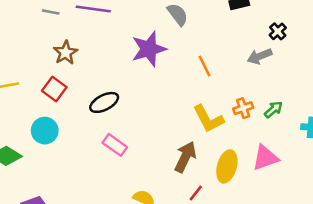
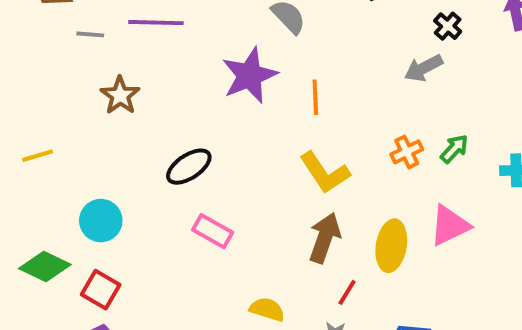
orange line: (204, 66) -> (315, 97), moved, turned 30
red square: (54, 89) -> (101, 290), moved
yellow L-shape: (208, 119) -> (325, 173), moved

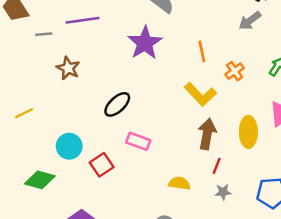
orange line: (315, 97) -> (202, 51), moved
orange cross: (407, 152) -> (235, 71), moved
red square: (101, 290) -> (102, 165), moved, turned 35
red line: (347, 292) -> (217, 166), moved

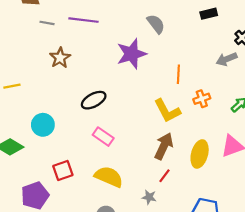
red square: (102, 165) -> (63, 170), moved
yellow semicircle: (179, 183) -> (109, 177), moved, size x1.5
gray star: (223, 192) -> (149, 197), moved

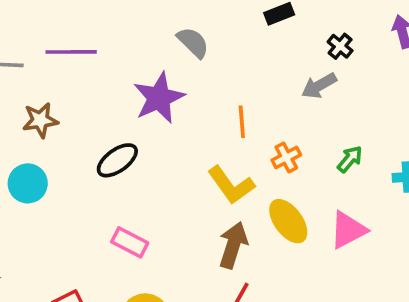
brown star: (60, 58) -> (40, 120), turned 30
black ellipse: (94, 100) -> (117, 160), moved
cyan circle: (43, 125) -> (28, 183), moved
yellow ellipse: (200, 154) -> (288, 221), moved, turned -44

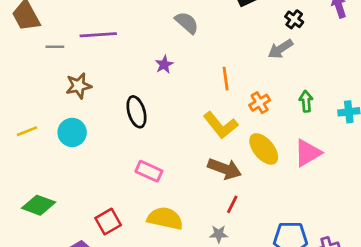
purple star: (159, 98) -> (164, 65), size x0.5
green arrow: (350, 159) -> (306, 101), turned -42
black ellipse: (117, 160) -> (136, 112), turned -68
brown arrow: (233, 245) -> (225, 169), turned 96

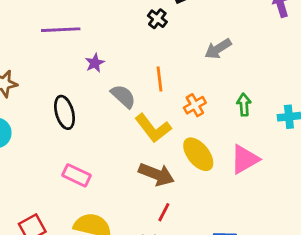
black cross: (294, 19) -> (157, 19), moved
gray semicircle: (187, 23) -> (123, 96), moved
purple line: (98, 35) -> (61, 30), moved

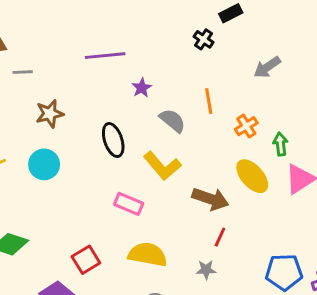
green arrow: (244, 105) -> (281, 144), moved
yellow L-shape: (153, 128) -> (162, 166), moved

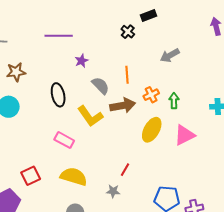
green arrow: (281, 144) -> (174, 101), moved
yellow ellipse: (252, 176) -> (152, 130), turned 65
brown arrow: (210, 199) -> (123, 106), moved, turned -35

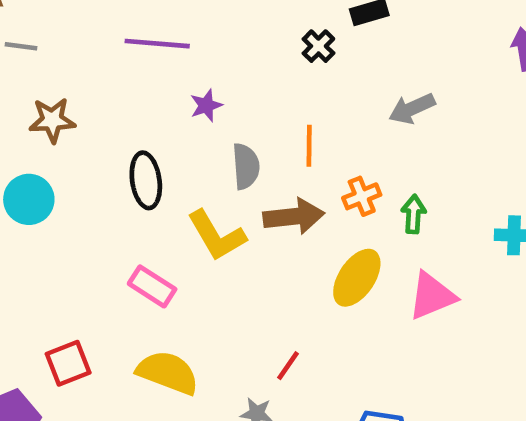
gray semicircle: (100, 86) -> (246, 166), turned 36

